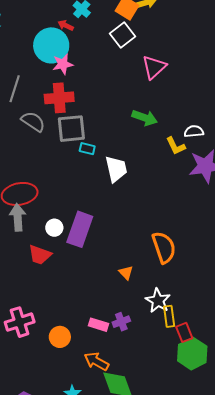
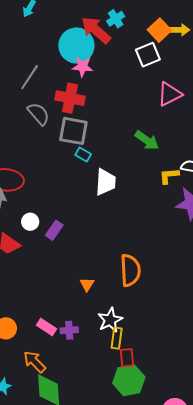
red arrow: (66, 25) -> (96, 30), size x2.0
yellow L-shape: (176, 146) -> (169, 176), turned 95
purple rectangle: (80, 229) -> (54, 230), size x0.6

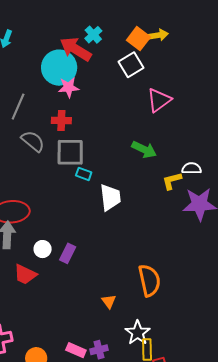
red cross: (70, 98) -> (61, 121), size x0.7

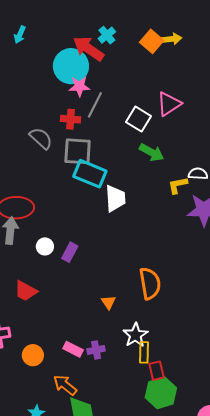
white square: (131, 65) -> (139, 119), moved, turned -30
gray line: (18, 107) -> (95, 105), moved
cyan rectangle: (84, 174) -> (90, 174), size x2.0
red trapezoid: (25, 274) -> (26, 291), moved

